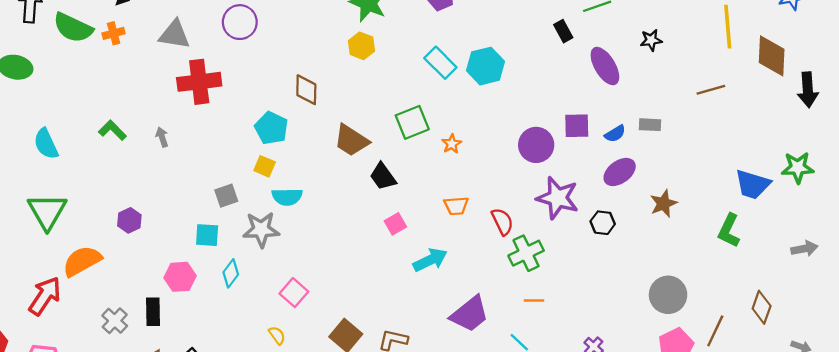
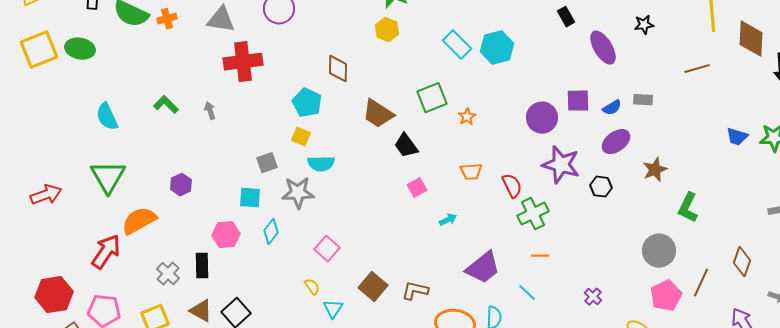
blue trapezoid: (753, 184) -> (737, 137), moved, size x0.7
green L-shape: (729, 231) -> (688, 208), moved
cyan arrow: (430, 260) -> (448, 220), size x0.6

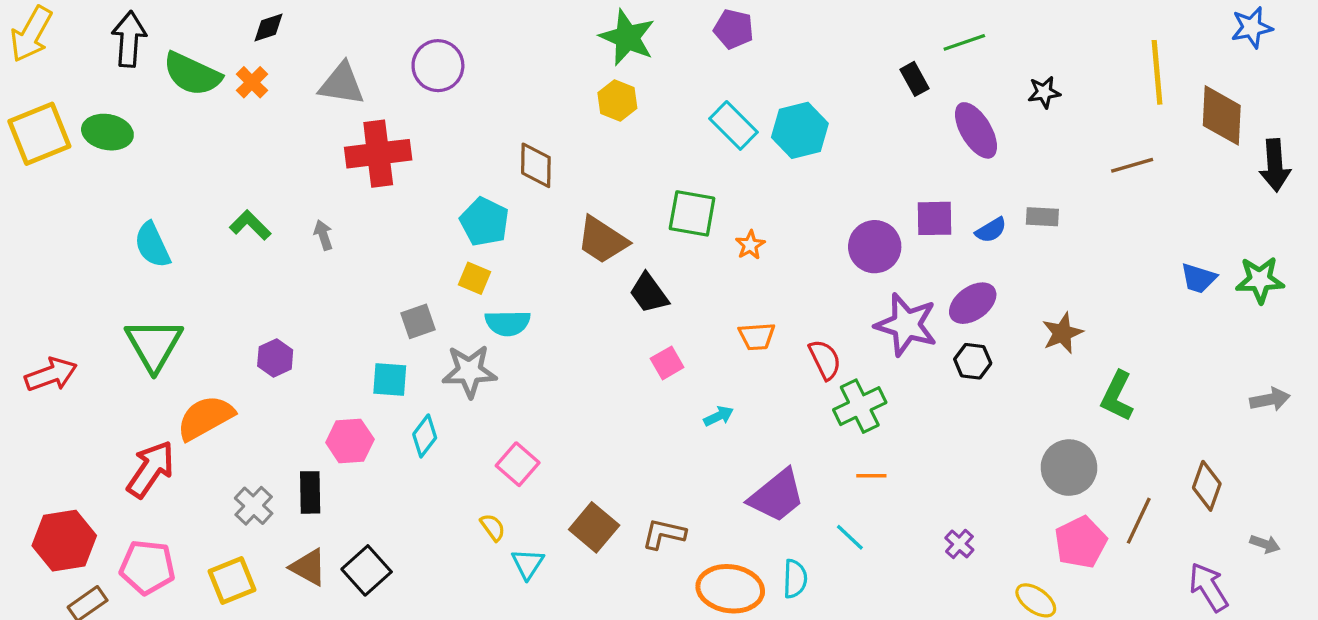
orange cross: (167, 19) -> (252, 82), turned -30
green square: (432, 98) -> (692, 213), turned 32
purple ellipse: (616, 142) -> (973, 303), moved

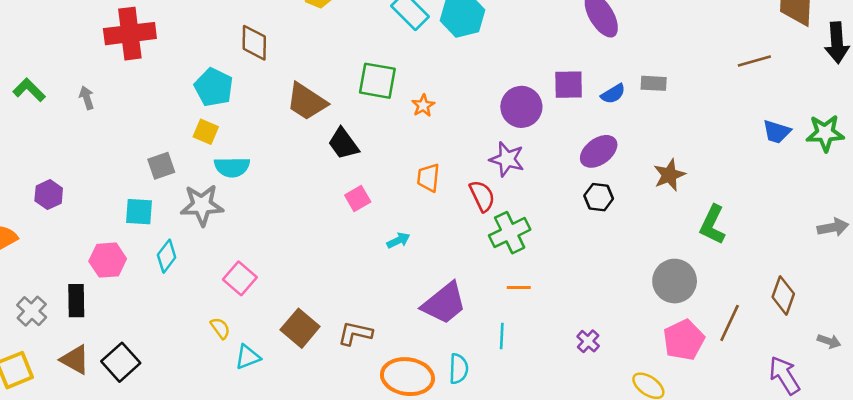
brown line: (1132, 165) -> (754, 61), moved
purple star: (906, 325) -> (507, 159), moved, size x0.7
orange trapezoid: (757, 336) -> (428, 178), turned 100
cyan line: (850, 537) -> (502, 336), turned 50
cyan triangle: (528, 564) -> (248, 357), turned 36

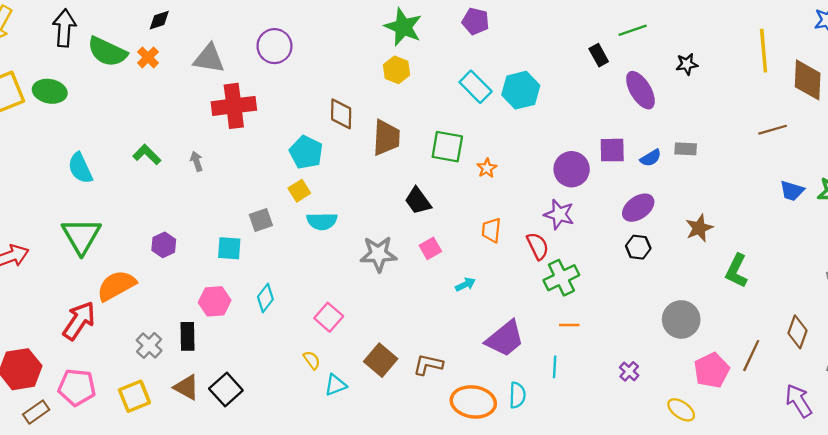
brown trapezoid: (307, 102) -> (386, 138), moved, turned -120
yellow square: (206, 132) -> (299, 191), turned 35
gray star: (202, 205) -> (378, 254), moved
cyan square: (139, 212) -> (229, 248), moved
gray circle: (675, 281) -> (681, 319), moved

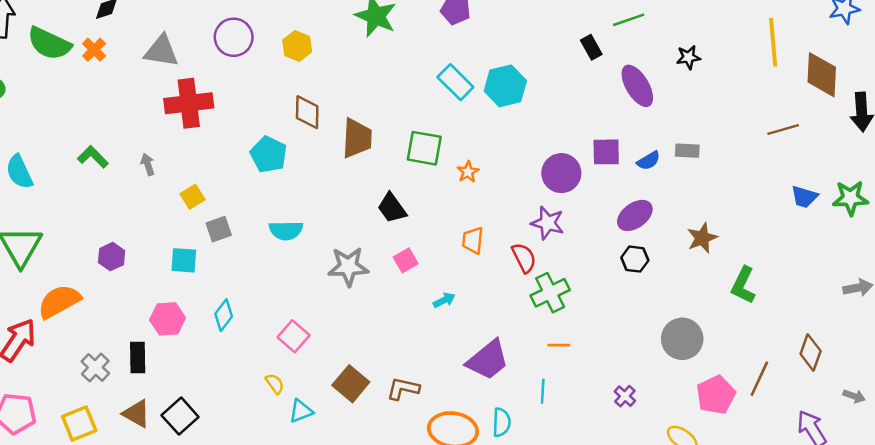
yellow hexagon: (396, 70) -> (297, 46), moved
yellow square: (299, 191) -> (193, 197), moved

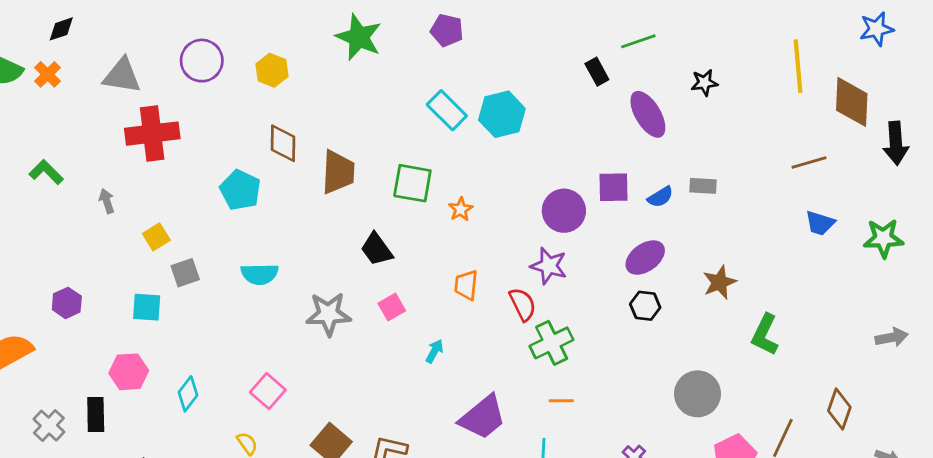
green L-shape: (93, 157) -> (46, 172), moved
blue trapezoid: (804, 197) -> (820, 223), moved
cyan arrow: (444, 300) -> (434, 351), turned -35
cyan diamond: (224, 315) -> (188, 394), moved

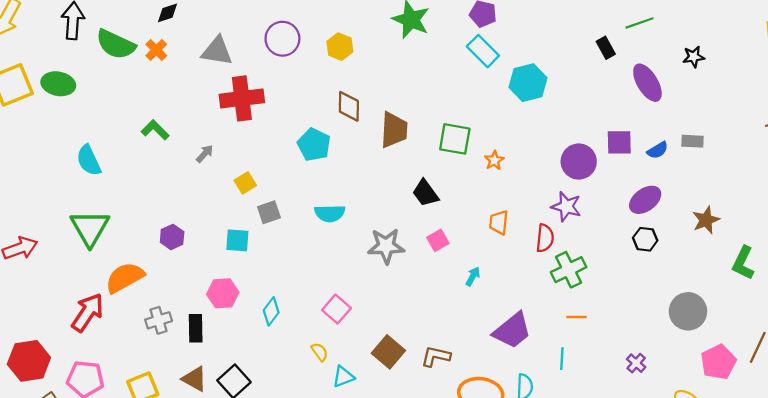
cyan rectangle: (447, 110) -> (483, 51), moved
gray arrow: (107, 201) -> (205, 154), turned 60
red semicircle: (523, 304) -> (545, 238), turned 32
gray cross: (49, 426) -> (159, 320), moved, turned 30

